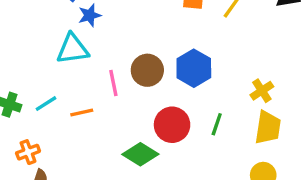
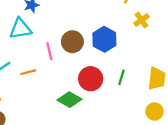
yellow cross: (262, 91) -> (141, 20), moved

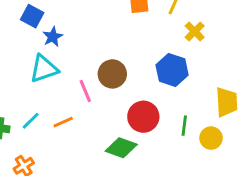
blue hexagon: (104, 39) -> (172, 70), moved
green line: (121, 77) -> (184, 126), moved
yellow circle: (155, 111) -> (211, 138), moved

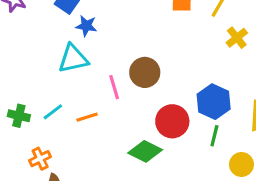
blue star: (53, 37) -> (86, 26), turned 30
blue hexagon: (172, 70) -> (214, 102), moved
yellow circle: (211, 138) -> (241, 164), moved

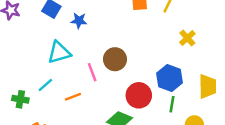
blue star: (86, 26) -> (79, 21), moved
yellow cross: (237, 38) -> (187, 38), moved
cyan line: (53, 112) -> (45, 85), moved

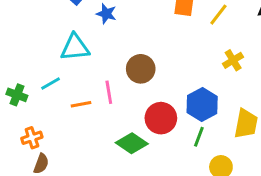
pink line: (92, 72) -> (109, 92), moved

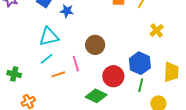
cyan line: (51, 83) -> (47, 59), moved

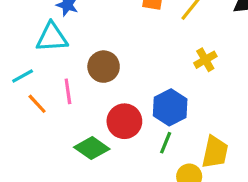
cyan triangle: (49, 37) -> (52, 37), moved
yellow trapezoid: (171, 72) -> (215, 152), moved
orange line: (58, 74) -> (37, 104), turned 56

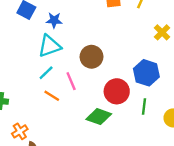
cyan line: (23, 76) -> (46, 73), moved
green line: (166, 143) -> (144, 107), moved

